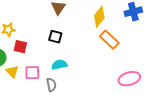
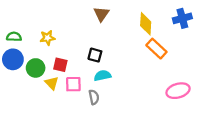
yellow diamond: (99, 17) -> (146, 24), turned -35
black square: (55, 37) -> (95, 55), moved
red square: (20, 47) -> (60, 65), moved

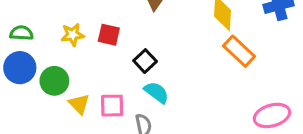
black square: (95, 55) -> (145, 61), turned 32
red square: (60, 65) -> (109, 35), moved
cyan semicircle: (102, 76) -> (157, 92), turned 49

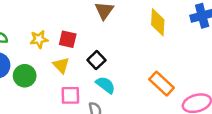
orange rectangle: (239, 51) -> (162, 84), moved
yellow triangle: (79, 104) -> (61, 65), moved

